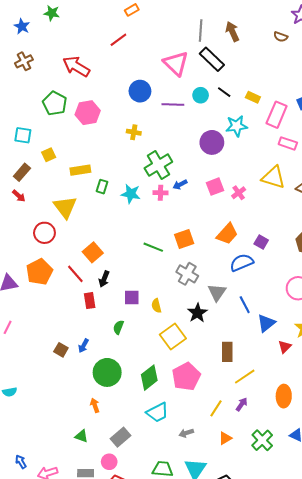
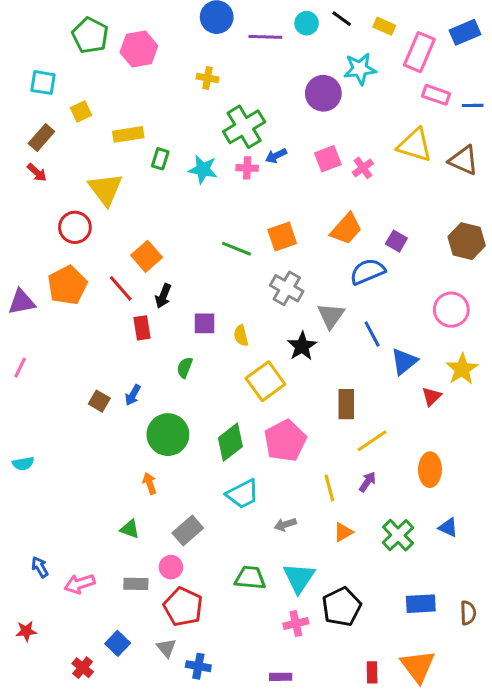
yellow line: (216, 408) -> (329, 488), turned -48

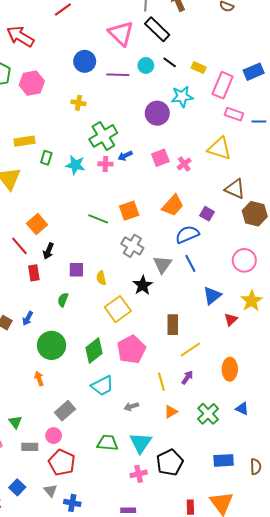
brown triangle: (463, 160) -> (235, 189), moved
blue line: (372, 334) -> (190, 263), moved
green triangle: (130, 529) -> (15, 422), moved, turned 32

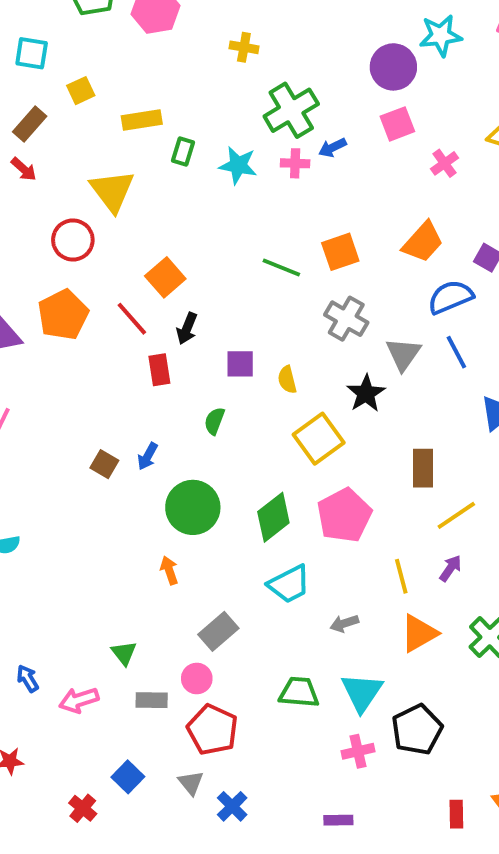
pink square: (160, 158) -> (397, 124), moved
orange triangle: (171, 412) -> (419, 633), size x1.5
blue cross: (72, 503) -> (232, 806), turned 35

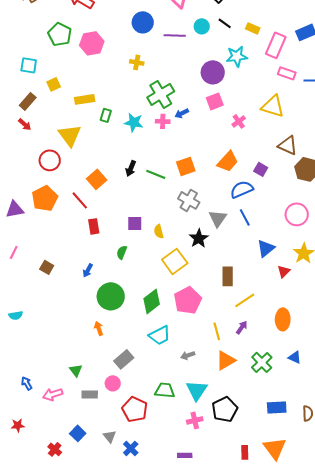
black arrow: (187, 328) -> (131, 168), moved
brown square: (104, 464) -> (47, 267), moved
red pentagon: (212, 730) -> (135, 409), moved

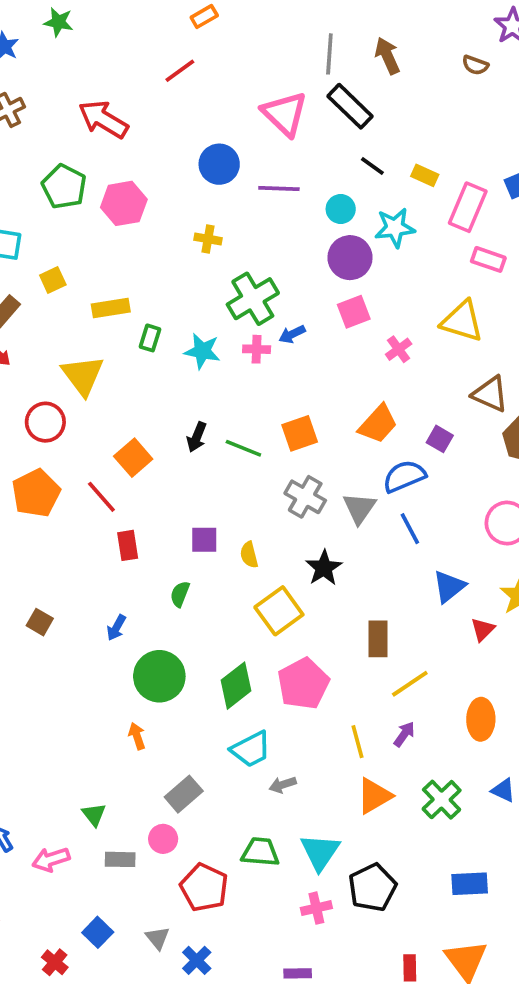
cyan circle: (202, 26) -> (341, 209), moved
gray triangle: (218, 218) -> (359, 508), moved
gray arrow: (188, 355) -> (283, 785), moved

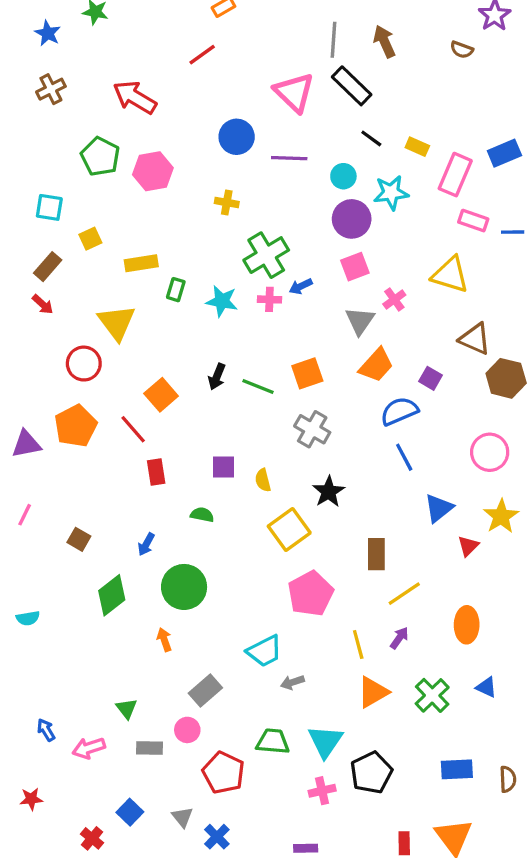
gray triangle: (359, 508) -> (360, 321), moved
green semicircle: (180, 594) -> (202, 515), turned 80
green diamond: (236, 686) -> (112, 595), moved

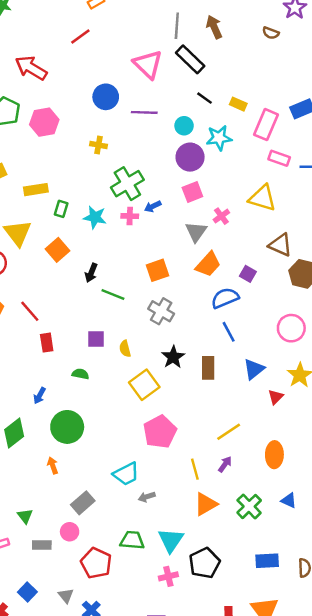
green line: (258, 387) -> (113, 294), moved
orange square: (161, 395) -> (58, 250), moved
brown rectangle: (376, 554) -> (208, 368), moved

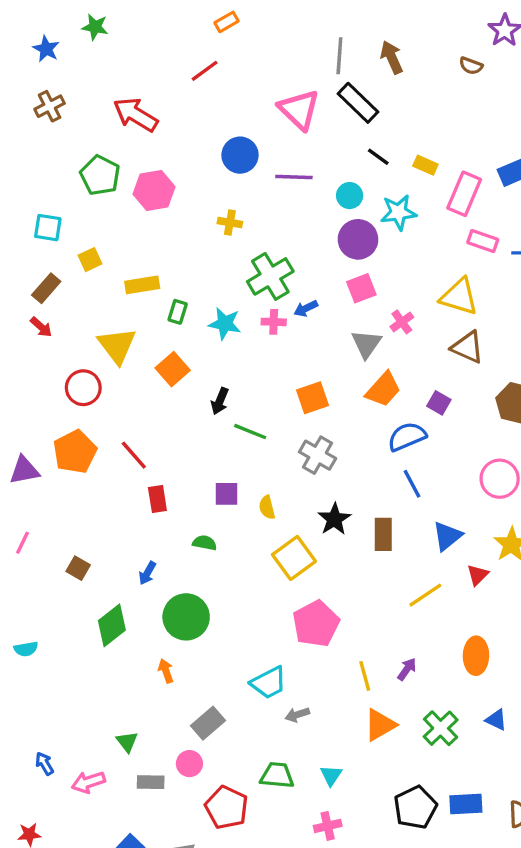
brown triangle: (280, 245) -> (468, 347), moved
yellow line: (229, 432) -> (425, 595), moved
cyan triangle: (171, 540) -> (331, 775), size x0.6
black pentagon: (205, 563) -> (415, 807), moved

